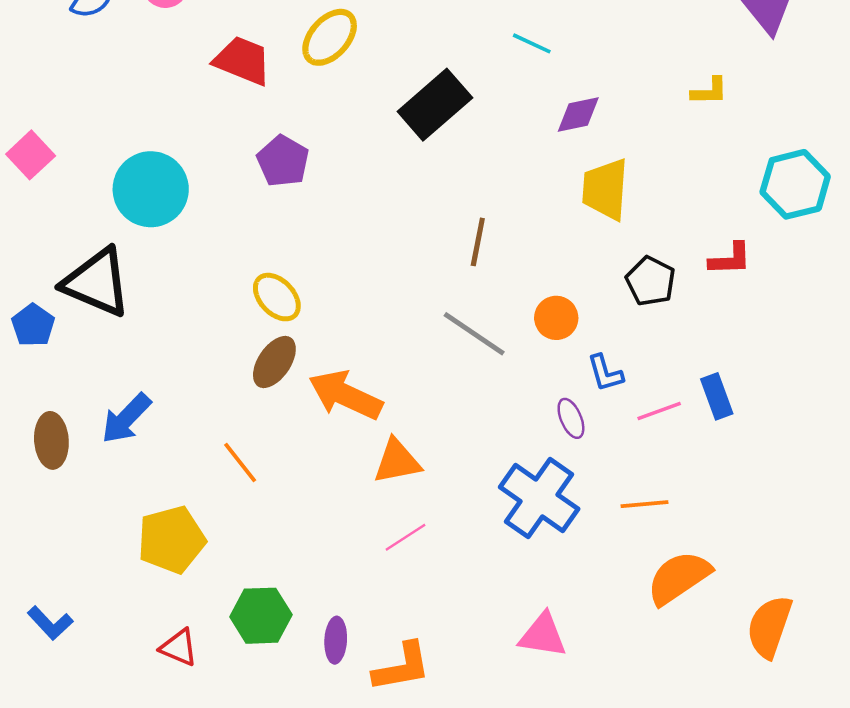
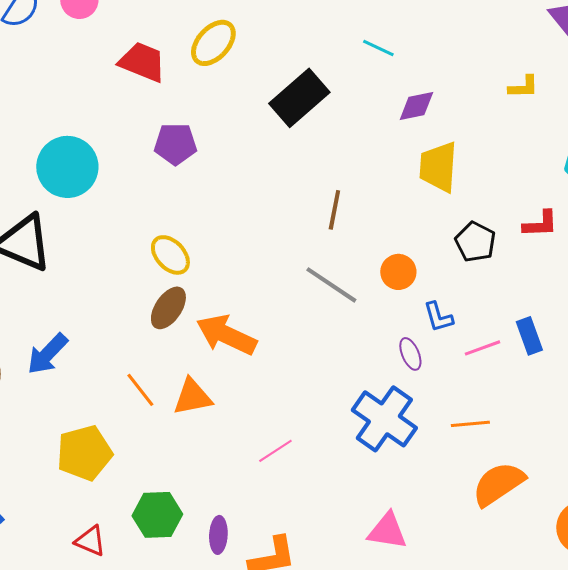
purple pentagon: (283, 161) -> (175, 144), turned -30
orange triangle: (397, 461) -> (192, 397), moved

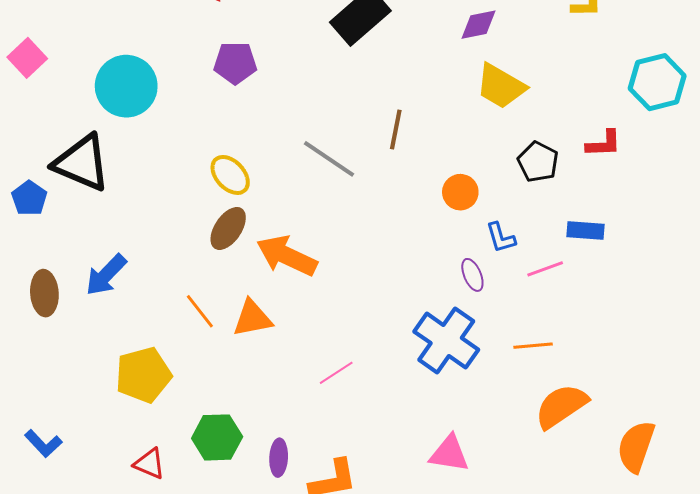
yellow trapezoid: (438, 167) -> (501, 86), turned -64
gray line: (331, 285) -> (329, 159), moved
blue rectangle: (529, 336) -> (586, 230), moved, turned -66

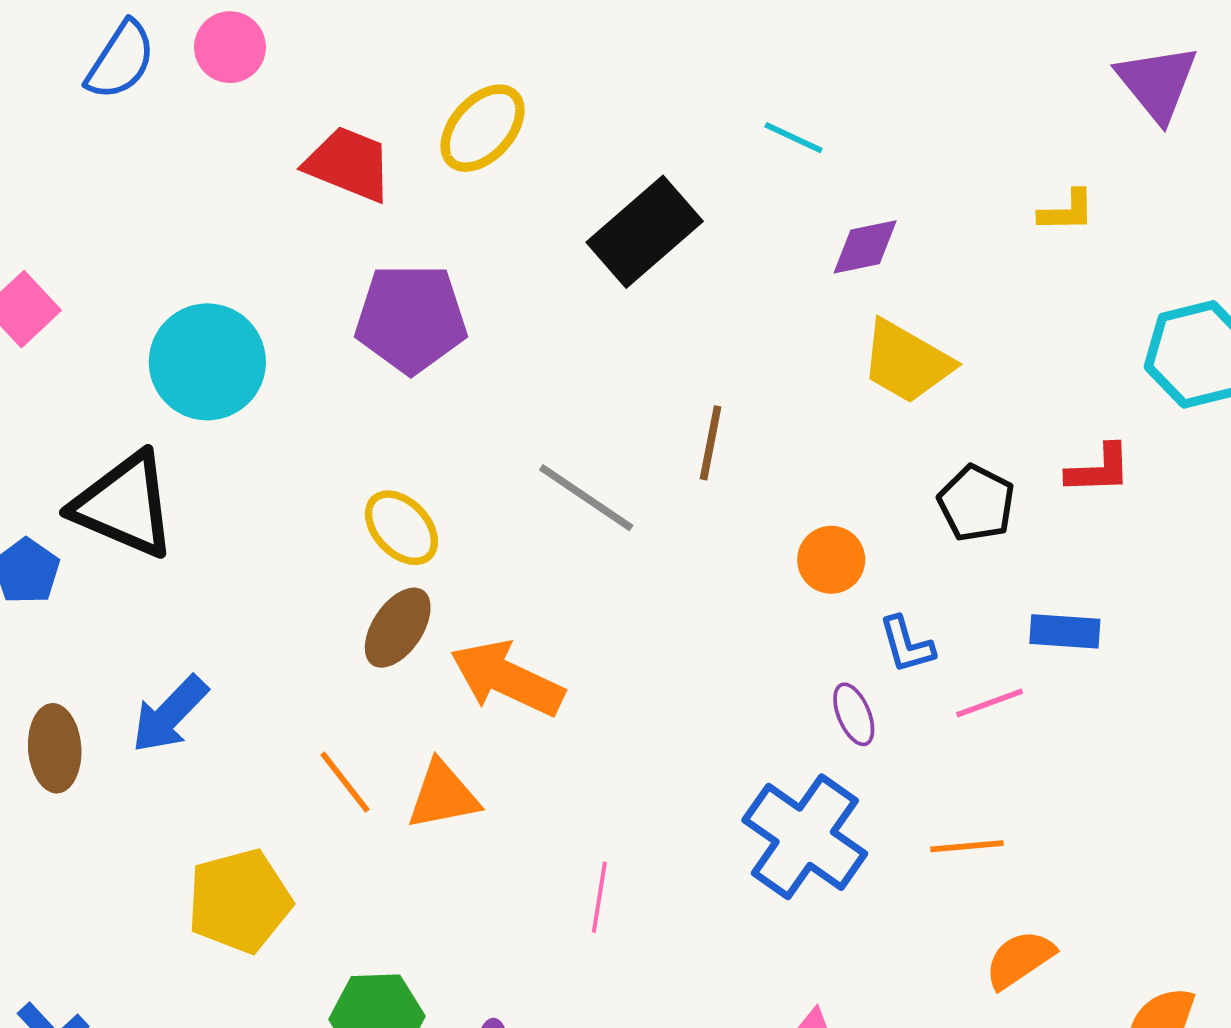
purple pentagon: (235, 63) -> (411, 319), size x1.4
pink line: (336, 373) -> (599, 897), turned -48
orange semicircle: (561, 406) -> (1020, 959), size x0.7

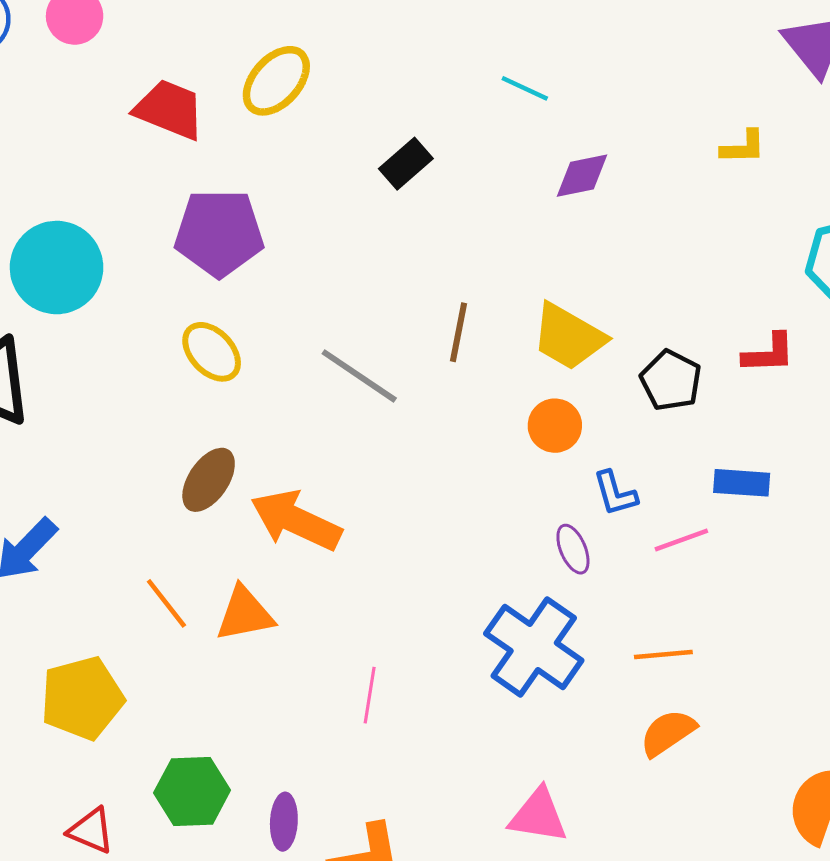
black rectangle: (645, 232) -> (406, 164), size x0.6
yellow trapezoid: (907, 362) -> (568, 337), moved
yellow ellipse: (401, 528) -> (212, 352), moved
orange semicircle: (1020, 959) -> (668, 733), moved

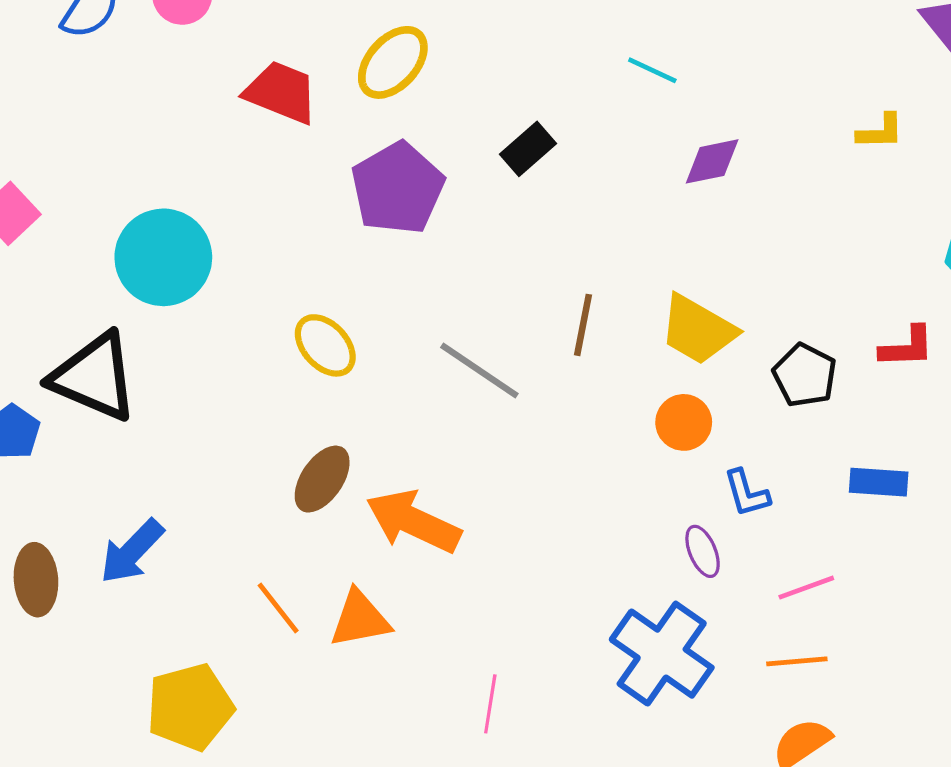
purple pentagon: (219, 233) -> (398, 188), moved, turned -30
pink line: (681, 540) -> (806, 588), moved

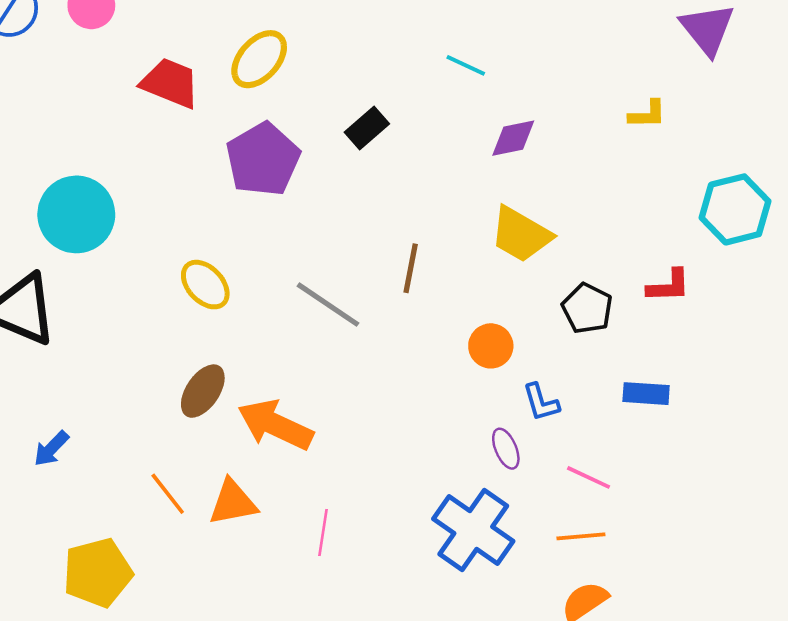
yellow trapezoid: (698, 330) -> (521, 234), moved
blue arrow: (132, 551) -> (51, 449), size x0.7
pink line: (806, 588) -> (588, 477), turned 45
pink line: (490, 704) -> (323, 533), moved

